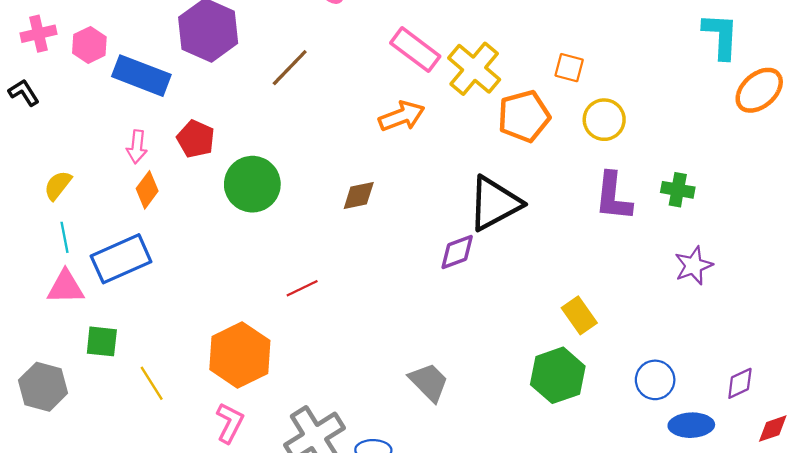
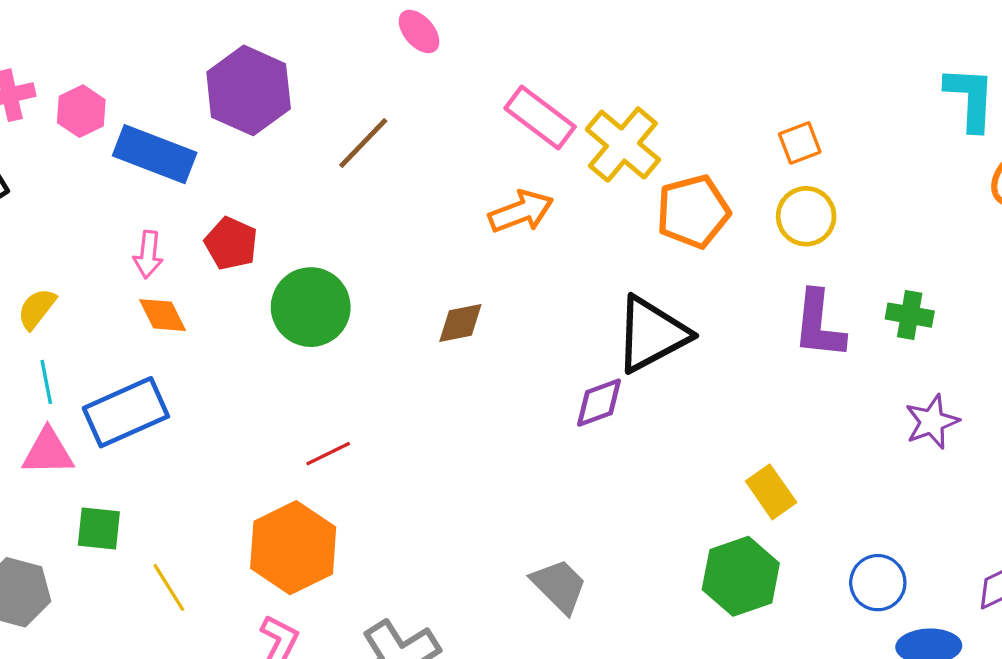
orange square: (569, 68) -> (800, 143), moved, turned -36
orange diamond: (147, 190) -> (163, 315), turned -63
red line: (302, 288) -> (328, 454), moved

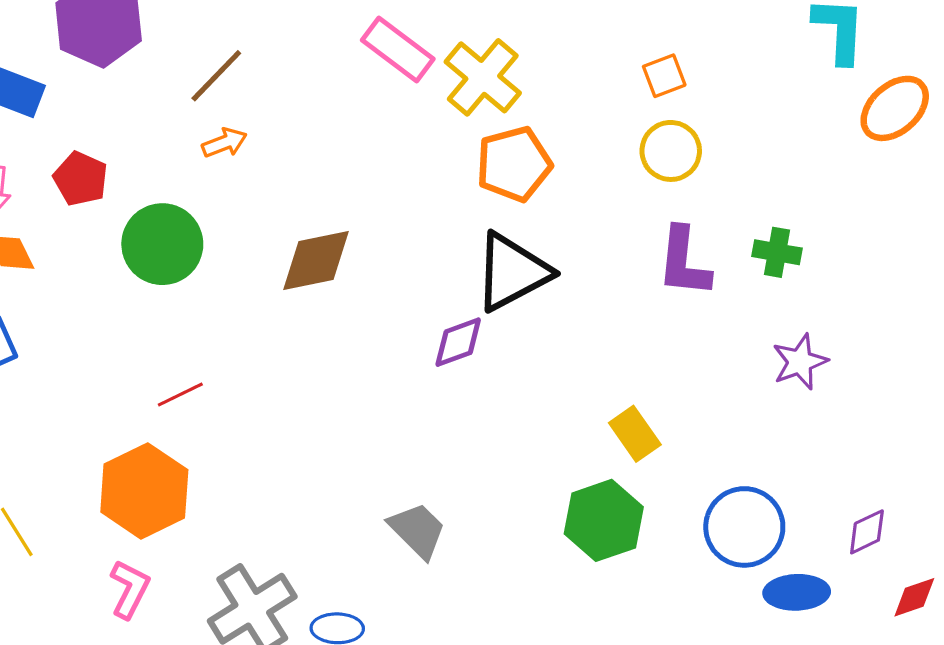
orange arrow: (521, 211) -> (224, 143), moved, size x0.7
orange pentagon: (693, 211) -> (514, 164), moved
brown diamond: (460, 323) -> (316, 260), size x1.5
blue circle: (878, 583) -> (744, 527), size x1.4

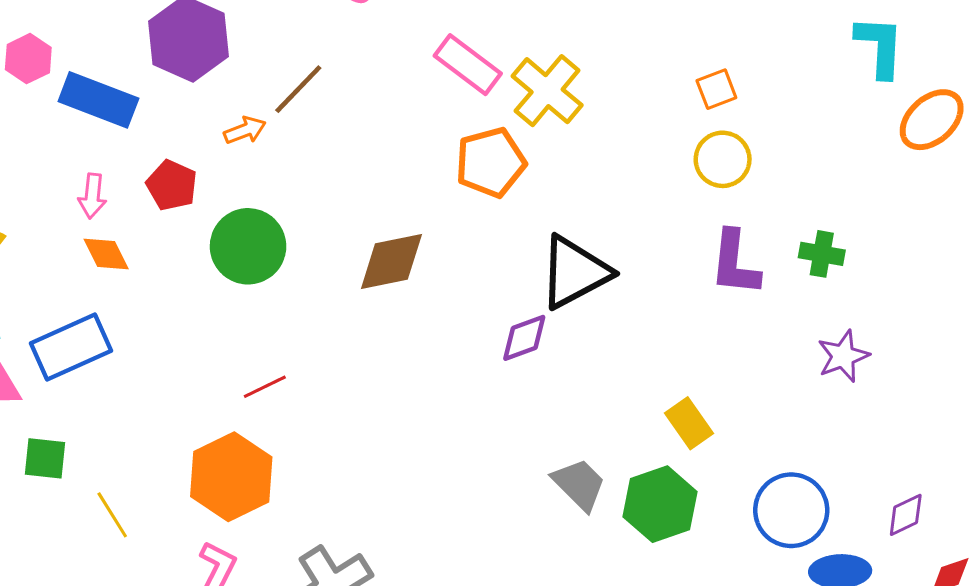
orange arrow: (224, 143) -> (245, 130), moved
orange pentagon: (514, 164) -> (491, 162), moved
gray trapezoid: (417, 530) -> (579, 484), moved

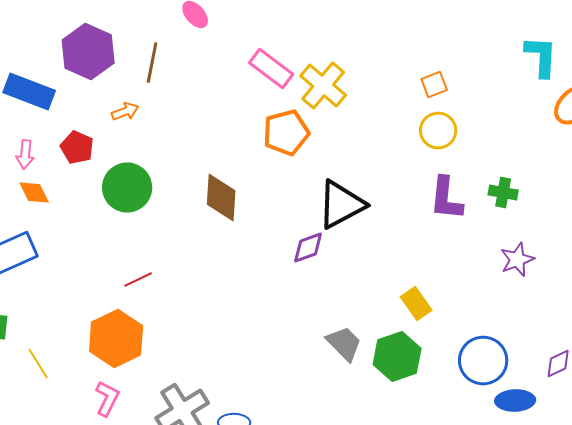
brown line: (298, 89) -> (152, 62), moved, turned -33
brown diamond: (391, 262) -> (221, 198), turned -75

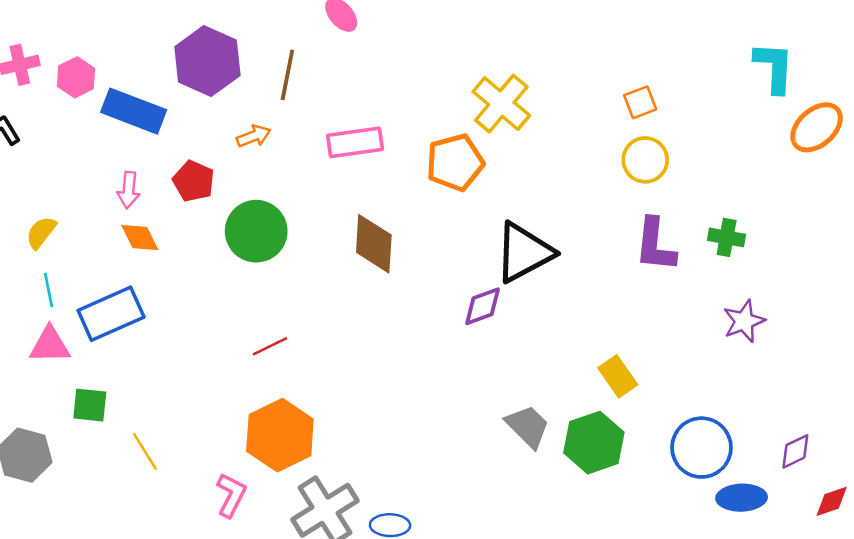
pink rectangle: (271, 68) -> (355, 142), moved, turned -45
orange hexagon: (116, 338) -> (280, 435), moved

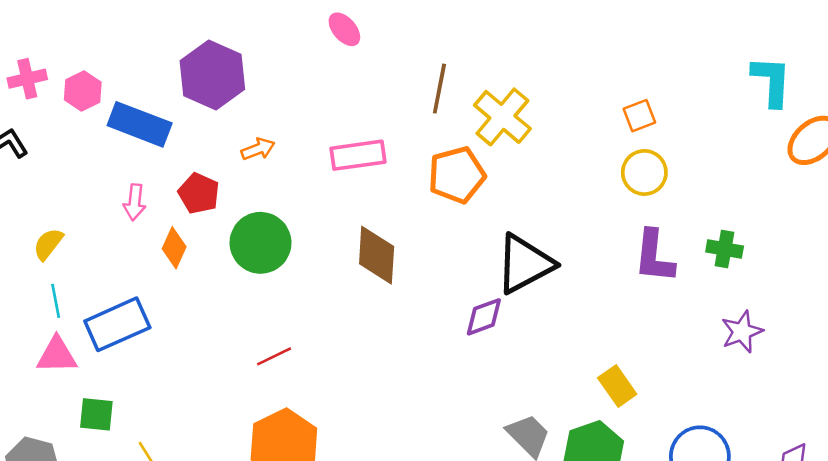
brown line: (287, 75) -> (439, 89), moved
orange diamond: (140, 237) -> (174, 248), moved, turned 51

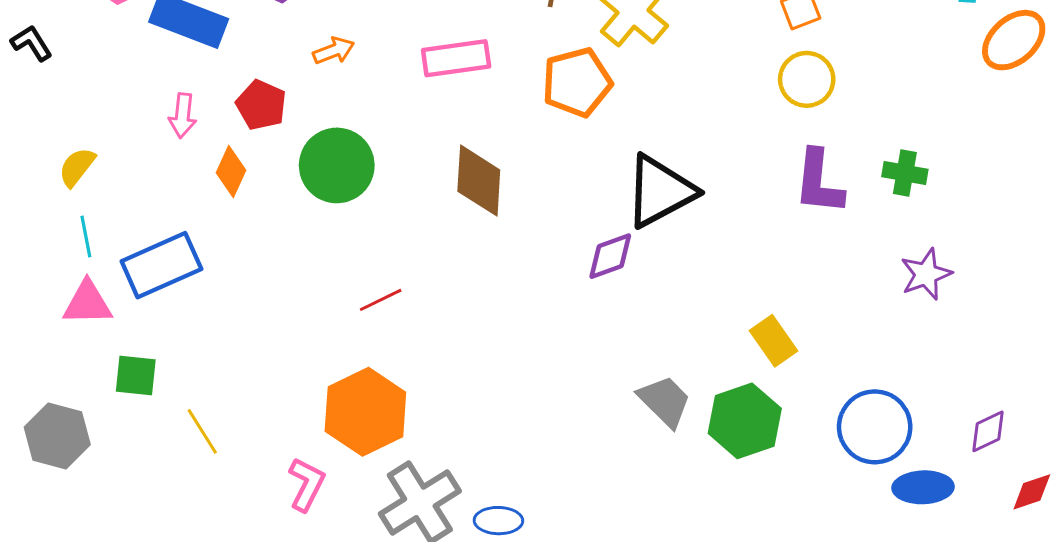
red line: (274, 356) -> (381, 300), moved

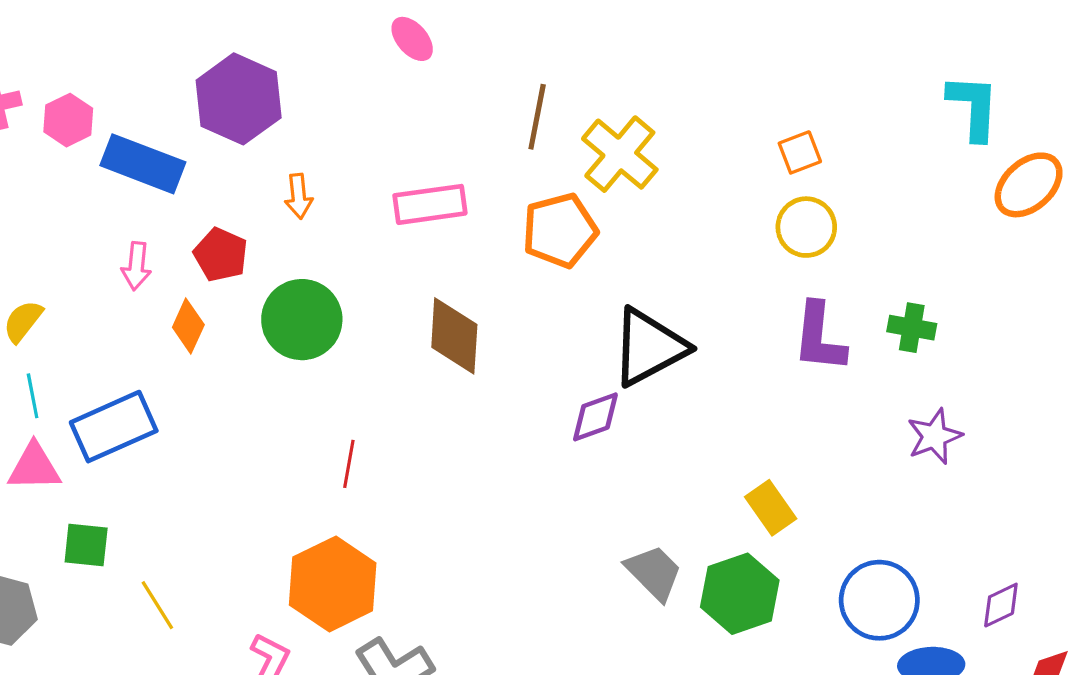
orange arrow: (334, 51) -> (299, 196), turned 105
red line: (381, 300) -> (349, 464), turned -54

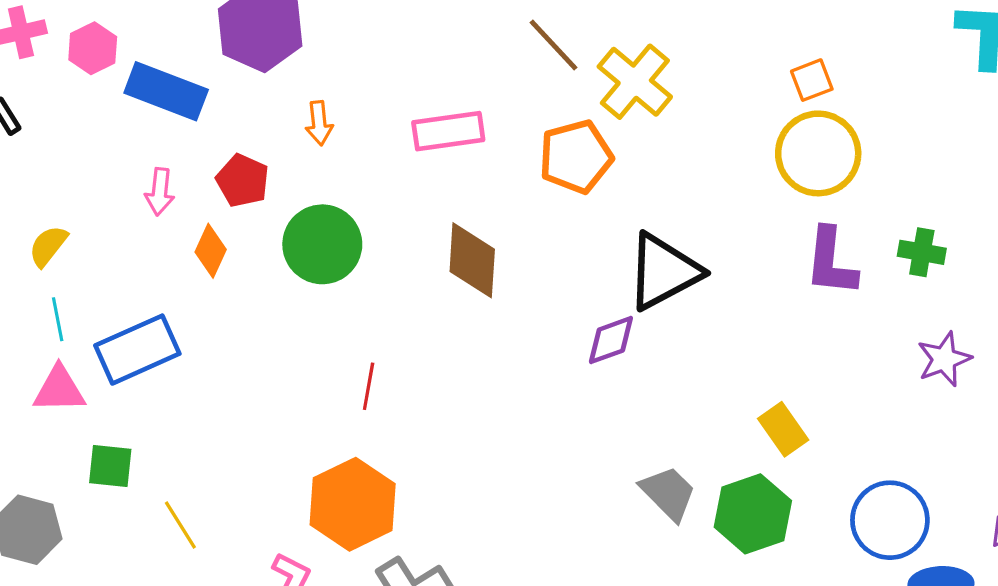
brown line: (537, 117) -> (554, 45), turned -54
yellow circle: (806, 227) -> (818, 153), size x1.4

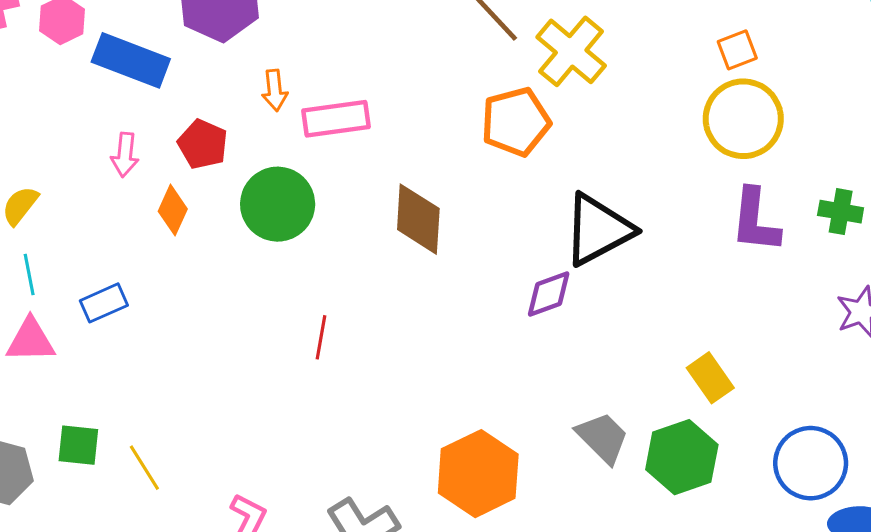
pink rectangle: (448, 131) -> (336, 119), moved
blue rectangle: (137, 350) -> (104, 303), size x0.6
green square: (110, 466) -> (78, 445), moved
orange hexagon: (353, 504) -> (478, 474), moved

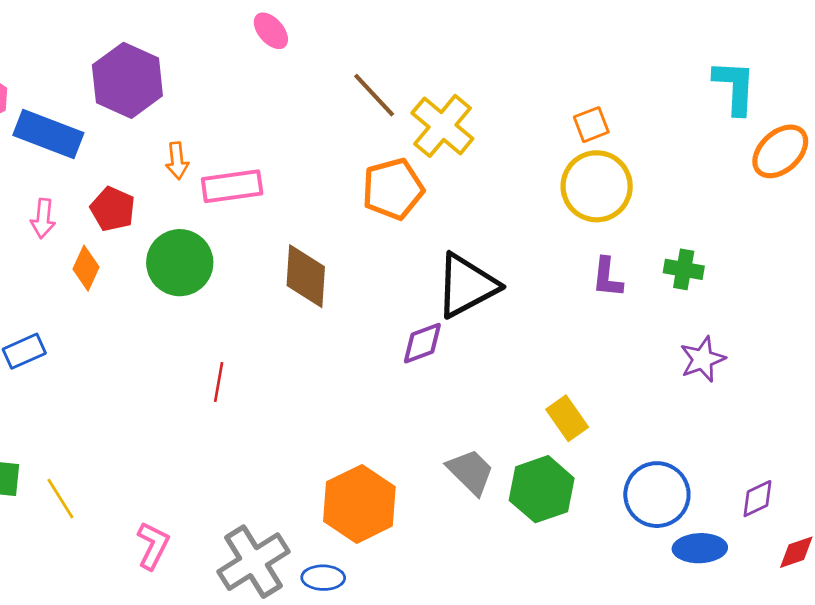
purple L-shape: (755, 221) -> (607, 277), size x0.7

